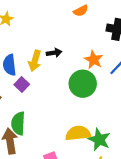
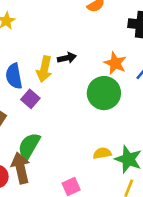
green semicircle: (18, 123) -> (29, 146), turned 30
yellow semicircle: (78, 133) -> (102, 153), size x0.6

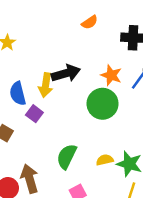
black arrow: (67, 58) -> (66, 73), size x1.6
green semicircle: (29, 146) -> (67, 156), moved

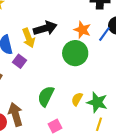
yellow arrow: (46, 85) -> (29, 38), turned -30
yellow semicircle: (105, 160) -> (77, 99), turned -48

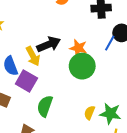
orange star: (82, 30) -> (78, 48), moved
purple square: (19, 61) -> (26, 81), size x1.5
green semicircle: (46, 96) -> (45, 106), moved

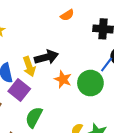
orange star: (78, 48) -> (63, 79), moved
green circle: (82, 66) -> (90, 83), moved

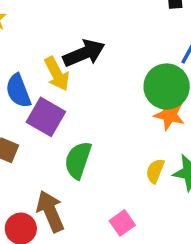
orange star: (63, 79) -> (169, 115), moved

